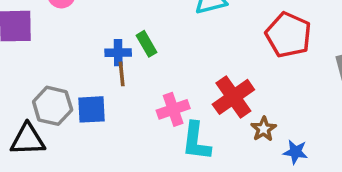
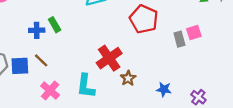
brown line: (122, 74) -> (41, 60), moved, turned -40
pink cross: (173, 109) -> (50, 90), moved, turned -30
blue star: (295, 152) -> (164, 89), moved

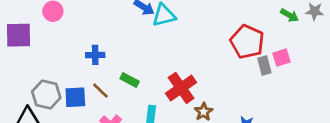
red pentagon: (144, 19) -> (247, 42), moved
green rectangle: (55, 25) -> (130, 80), moved, turned -32

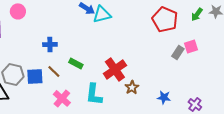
green arrow: (289, 15) -> (197, 14), turned 96
red pentagon: (247, 42) -> (165, 19), moved
gray rectangle: (264, 65) -> (178, 52), turned 48

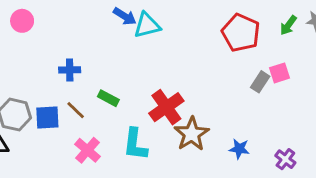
brown star: (132, 87) -> (192, 134), size x1.6

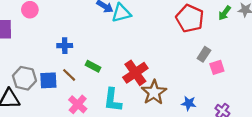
pink square: (279, 73) -> (217, 67), moved

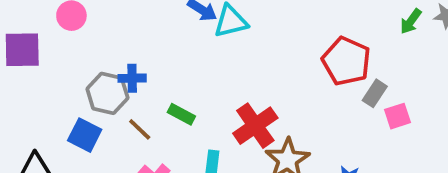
red pentagon: (190, 18) -> (346, 61), moved
gray hexagon: (24, 78) -> (107, 93), moved
blue square: (48, 80) -> (85, 135), moved, turned 30

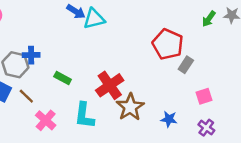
pink square: (397, 116) -> (204, 96), moved
brown line: (140, 129) -> (26, 96), moved

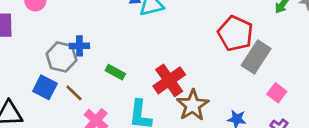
gray rectangle: (186, 65) -> (256, 57), size x1.6
pink square: (204, 96) -> (277, 93), turned -35

